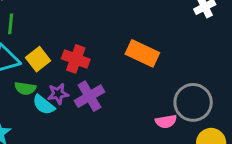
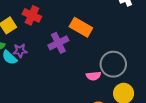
red cross: (76, 59) -> (32, 15), moved
purple cross: (90, 96) -> (58, 43), moved

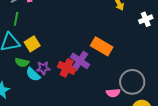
red cross: (32, 15) -> (67, 68), moved
purple cross: (58, 43) -> (80, 61), turned -30

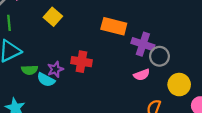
yellow square: (32, 44) -> (53, 17), moved
purple cross: (80, 61) -> (143, 44), moved
gray circle: (132, 82) -> (159, 56), size x0.7

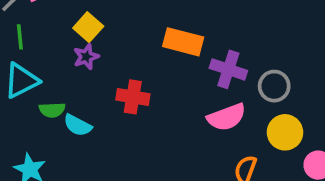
gray circle: (159, 56) -> (274, 86), moved
purple star: (55, 69) -> (86, 57), moved
pink semicircle: (142, 75) -> (227, 117), size x1.5

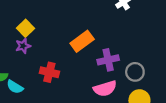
orange rectangle: (183, 42) -> (82, 41), turned -55
purple cross: (228, 69) -> (108, 60), turned -35

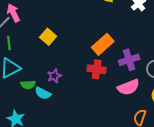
purple star: (23, 46) -> (54, 76), moved
red cross: (49, 72) -> (97, 69), moved

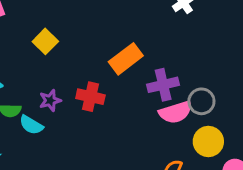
red cross: (97, 69) -> (90, 97), moved
pink semicircle: (128, 87) -> (176, 112), moved

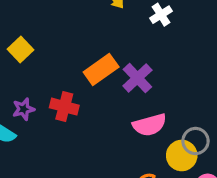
purple cross: (163, 85) -> (137, 78), moved, turned -32
gray circle: (201, 101) -> (195, 141), moved

